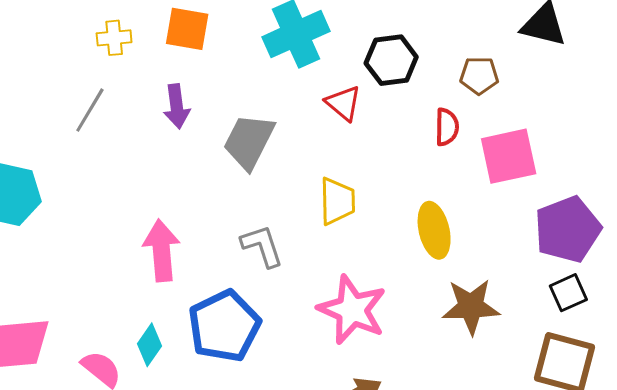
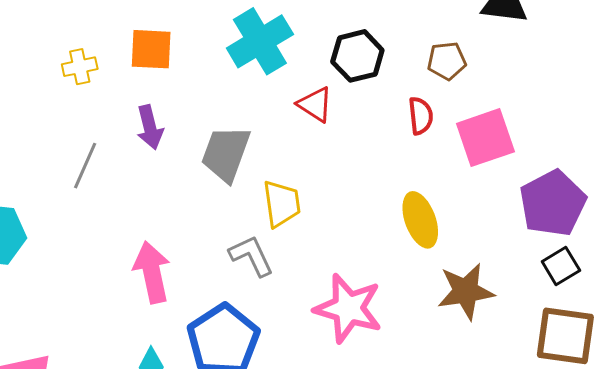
gray line: (90, 110) -> (85, 166), moved
yellow trapezoid: (337, 201) -> (282, 204), moved

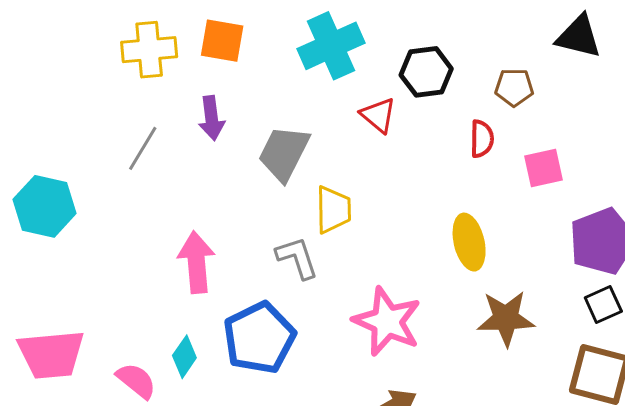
yellow cross: (80, 67) -> (149, 50), size x1.6
pink square: (485, 138) -> (544, 168), size x0.7

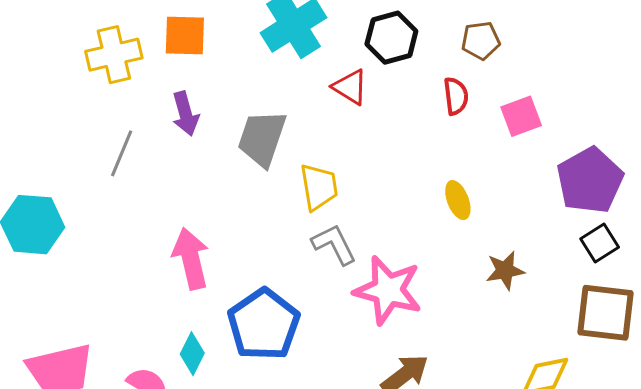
yellow ellipse: (469, 242) -> (458, 200), size x0.7
gray L-shape: (297, 258) -> (334, 244), moved
brown star: (506, 318) -> (505, 270), size x0.7

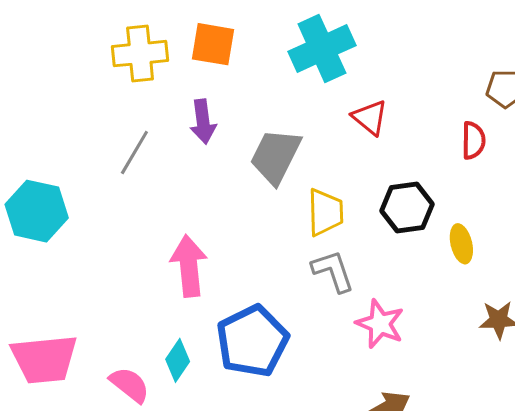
black hexagon: (391, 38) -> (407, 208), moved
pink star: (388, 290) -> (380, 324), size x0.7

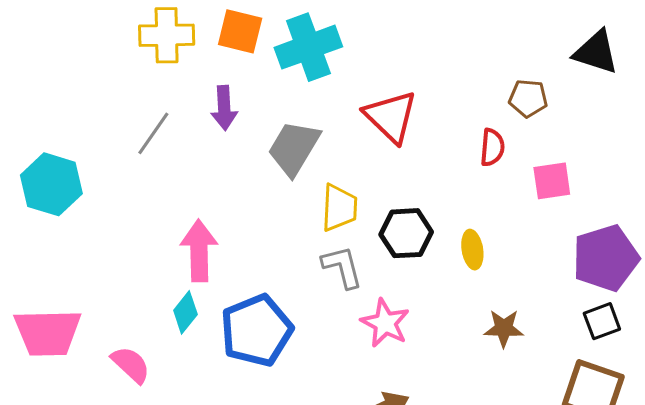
cyan cross: (322, 49) -> (308, 47), moved
red triangle: (370, 117) -> (391, 116), size x1.5
black hexagon: (407, 208) -> (406, 233), moved
cyan diamond: (178, 360) -> (185, 312), moved

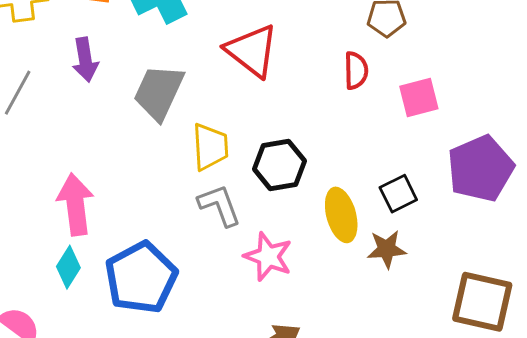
yellow ellipse: (472, 250) -> (341, 215), moved, size x1.4
black square: (602, 321) -> (398, 194), moved

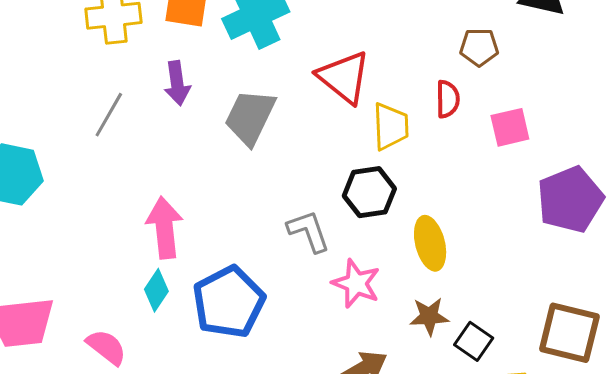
yellow trapezoid: (210, 147) -> (391, 126), moved
black square: (398, 194) -> (474, 341), moved, turned -30
brown star: (387, 249) -> (429, 316), moved

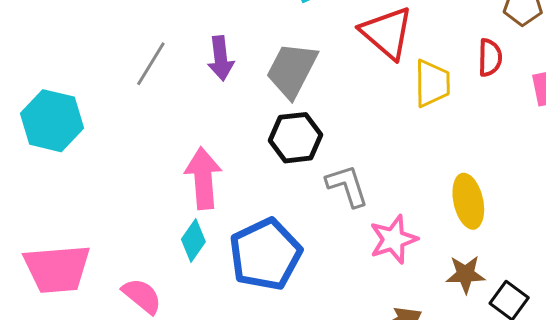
purple arrow: (177, 83) -> (221, 58), moved
black hexagon: (369, 192) -> (296, 138), moved
pink star: (356, 283) -> (393, 239), turned 30

